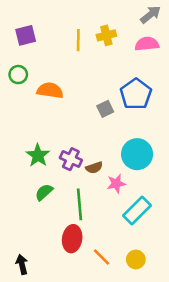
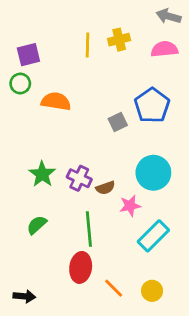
gray arrow: (151, 15) -> (168, 16), turned -125
purple square: (26, 35) -> (28, 55), moved
green semicircle: (44, 192) -> (37, 225), moved
black arrow: (22, 264) -> (24, 296), turned 108

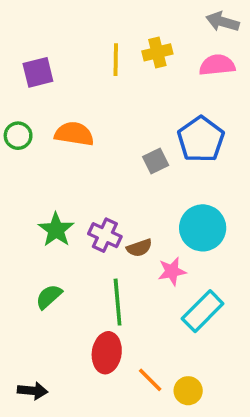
green circle: (20, 83) -> (18, 136), moved
yellow circle: (152, 291) -> (188, 391), moved

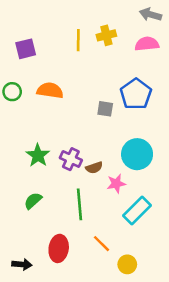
gray square: (156, 161) -> (105, 109), turned 35
red ellipse: (107, 353) -> (59, 248), moved
orange line: (150, 380) -> (102, 244), moved

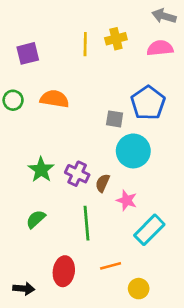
cyan circle: (137, 154) -> (133, 151), moved
brown semicircle: (94, 168) -> (103, 183), turned 133
pink star: (116, 184) -> (127, 200), turned 30
orange line: (102, 244) -> (111, 266), turned -60

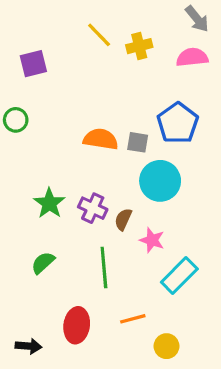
gray arrow: (164, 16) -> (197, 19), turned -145
yellow line: (85, 44) -> (99, 35), moved, turned -45
orange semicircle: (54, 99) -> (101, 139), moved

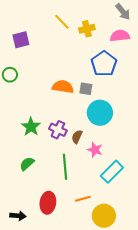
blue pentagon: (178, 123) -> (104, 64), moved
yellow circle: (166, 346) -> (104, 216), size x1.5

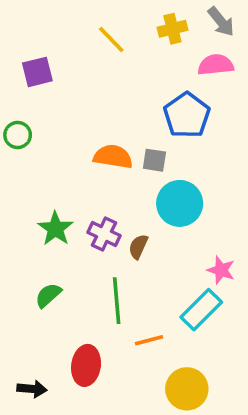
yellow cross: (87, 29) -> (172, 29), moved
pink star: (95, 150) -> (221, 270), moved
orange line: (83, 199) -> (149, 340), moved

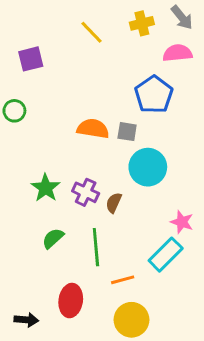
green semicircle: (48, 295) -> (53, 238), moved
yellow circle: (187, 389) -> (131, 320), moved

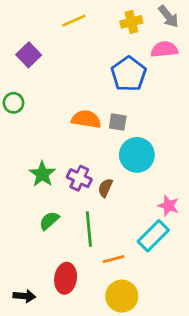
yellow line: (91, 32) -> (74, 21), moved, turned -70
purple square: (31, 59) -> (29, 55), turned -30
blue pentagon: (154, 95) -> (129, 74), moved

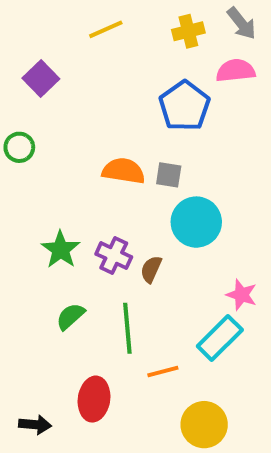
yellow circle: (122, 296) -> (204, 425), moved

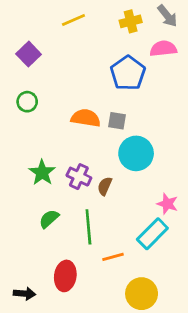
green circle: (19, 147) -> (27, 102), moved

